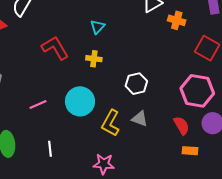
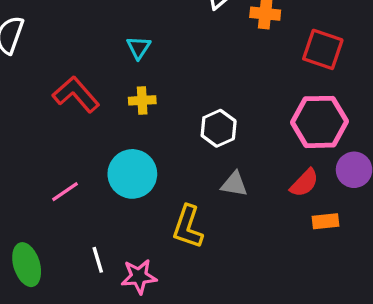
yellow L-shape: (111, 123) -> (188, 227), moved
red semicircle: (182, 126) -> (304, 183), turned 84
pink star: (104, 164) -> (139, 277), moved

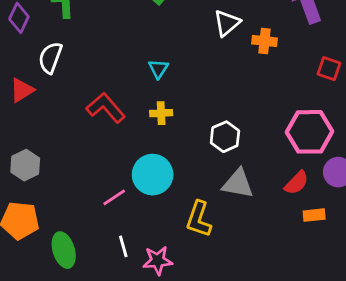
red square: (323, 49) -> (329, 69), moved, size x0.7
gray triangle: (234, 184) -> (238, 184), size x1.4
pink line: (65, 192) -> (114, 197), moved

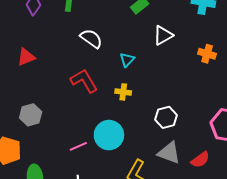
white triangle: (227, 23) -> (163, 35), moved
white semicircle: (50, 58) -> (91, 39), moved, turned 95
gray hexagon: (25, 165) -> (31, 115), moved
red semicircle: (297, 183) -> (200, 160), moved

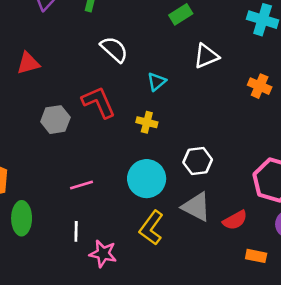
gray hexagon: (31, 115) -> (55, 120), moved
cyan circle: (109, 135) -> (147, 179), moved

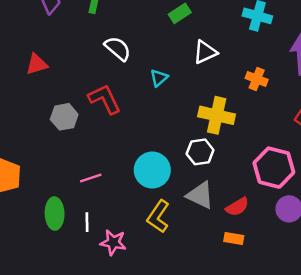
yellow cross: (147, 122) -> (217, 115), moved, size x1.8
green ellipse: (22, 218) -> (55, 214), moved
orange rectangle: (256, 256) -> (234, 239), moved

